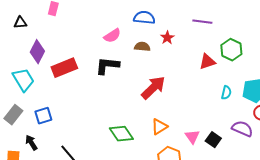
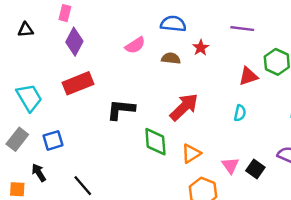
purple diamond: (37, 52) -> (74, 42), moved
black L-shape: (107, 66) -> (121, 110), moved
cyan semicircle: (226, 93) -> (240, 113), moved
green diamond: (121, 134) -> (155, 142), moved, turned 30

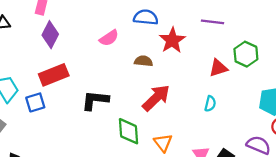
red star: (201, 48) -> (172, 40), size x1.6
brown semicircle: (171, 58) -> (143, 61), moved
blue square: (53, 140) -> (35, 102), moved
orange triangle: (191, 154) -> (163, 143), turned -36

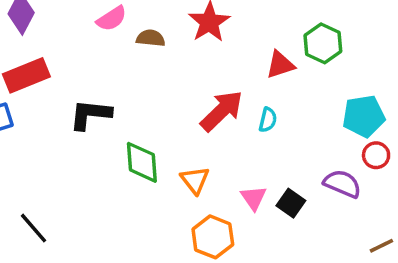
brown semicircle: (143, 61) -> (151, 38), moved
red arrow: (156, 98) -> (222, 111), moved

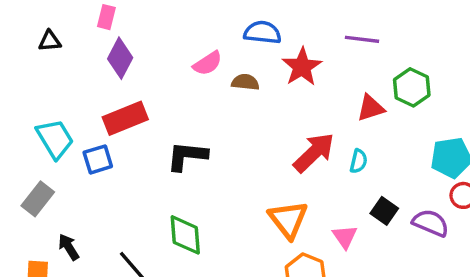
green diamond: (142, 162) -> (185, 235), moved
orange triangle: (195, 180) -> (288, 219), size x1.4
black square: (291, 203) -> (384, 211), moved

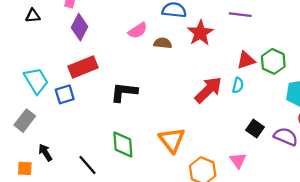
green hexagon: (412, 87) -> (273, 61), moved
cyan semicircle: (359, 161) -> (238, 85), moved
orange triangle: (288, 219) -> (172, 140), moved
pink triangle: (345, 237) -> (238, 160), moved

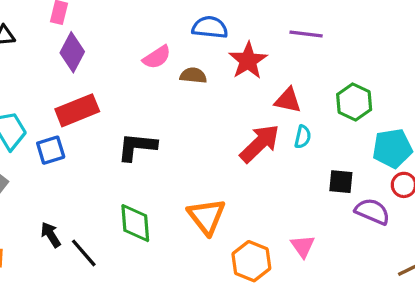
red triangle: (246, 60) -> (288, 100), moved, turned 30
black square: (255, 129) -> (341, 182), moved, turned -30
black arrow: (45, 152) -> (51, 235), moved

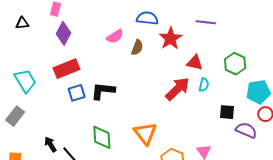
brown semicircle: (193, 75) -> (137, 47), turned 105
blue square: (51, 150) -> (77, 93), moved

